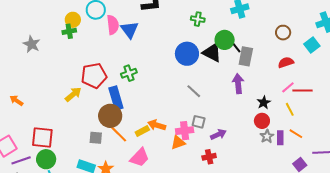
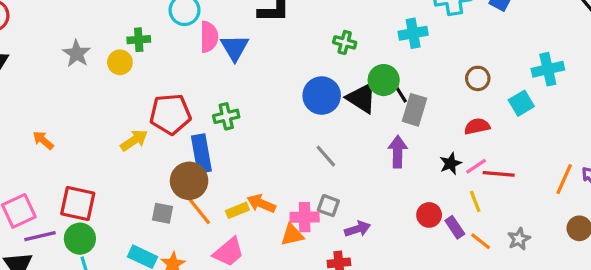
yellow circle: (73, 20) -> (120, 62), moved
black star: (264, 102) -> (451, 164), moved
gray star: (267, 136) -> (519, 239), moved
purple rectangle: (280, 138) -> (455, 227), moved, turned -40

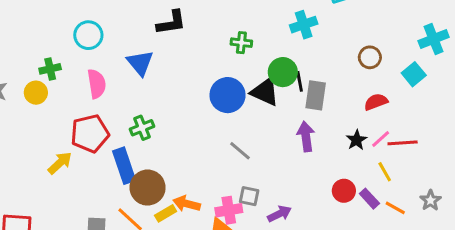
pink semicircle: (209, 37) -> (97, 84), moved
black line: (400, 93) -> (300, 81), turned 30
brown circle: (189, 181) -> (148, 188), moved

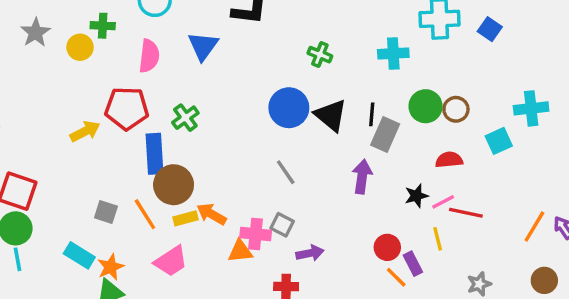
green circle: (283, 72) -> (426, 106), moved
green cross: (142, 128) -> (185, 118), turned -30
orange line: (395, 208) -> (396, 277), moved

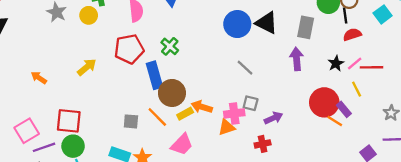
black line: (372, 114) -> (345, 15), moved
yellow arrow: (85, 131) -> (87, 67), moved
red circle: (387, 247) -> (324, 102), size x1.6

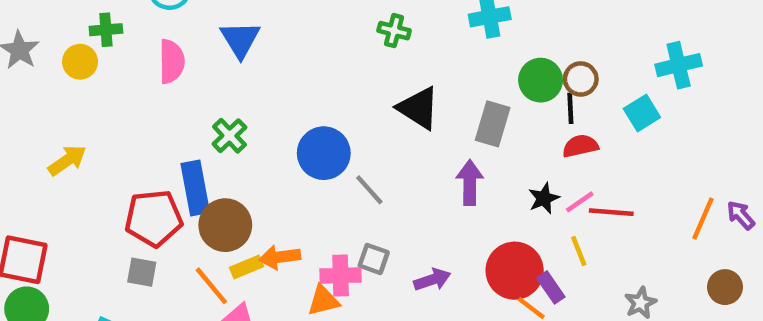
blue circle: (237, 24) -> (324, 153), moved
red pentagon: (129, 49) -> (154, 218), moved
orange arrow: (202, 107) -> (280, 257), turned -30
orange line: (157, 117) -> (211, 286), moved
purple arrow: (273, 118) -> (432, 280), moved

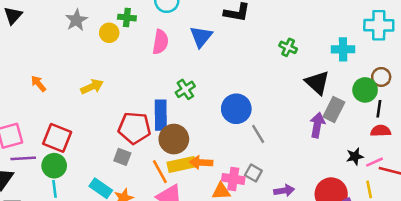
brown circle: (581, 79) -> (381, 77), moved
black triangle: (419, 108) -> (317, 83), moved
purple arrow: (470, 183) -> (317, 125), moved
yellow rectangle: (247, 267) -> (181, 165), size x1.5

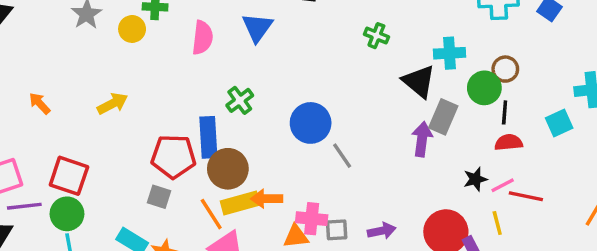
cyan cross: (343, 49) -> (450, 53), moved
gray square: (253, 173) -> (337, 230), moved, turned -30

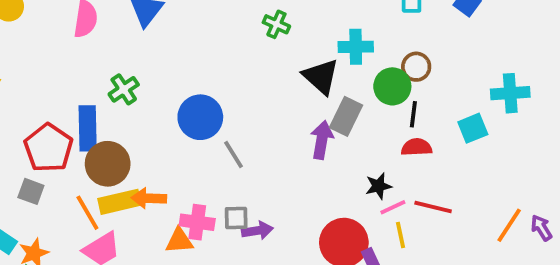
red pentagon: (173, 156) -> (48, 148), turned 30
pink line: (503, 185) -> (393, 207), moved
gray square: (337, 230) -> (236, 218), moved
purple arrow: (382, 231) -> (257, 231), moved

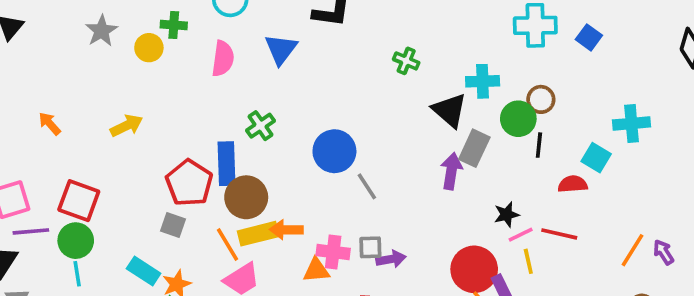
cyan square: (473, 128) -> (596, 158), turned -36
red semicircle: (416, 147) -> (573, 184), moved

